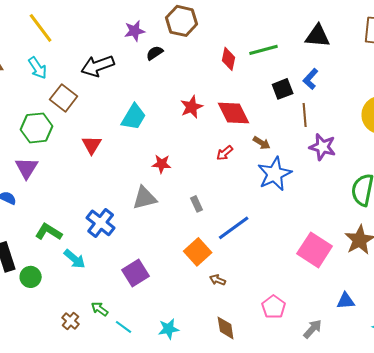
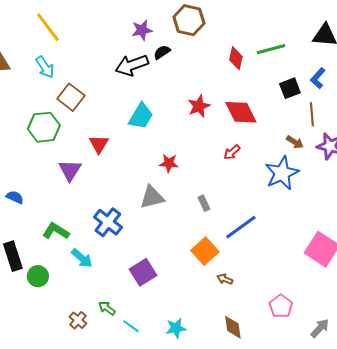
black arrow: (98, 66) -> (132, 65), moved
brown arrow: (262, 143) -> (295, 142), moved
purple triangle: (27, 168) -> (70, 170), moved

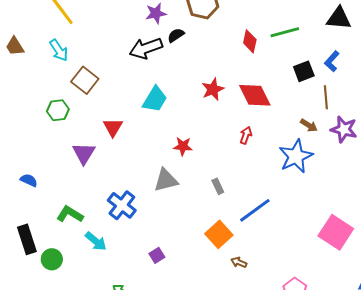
green hexagon: (44, 127) -> (58, 110), size x0.7
red arrow: (232, 152) -> (246, 135), turned 150
purple square: (143, 272) -> (157, 255), size x0.6

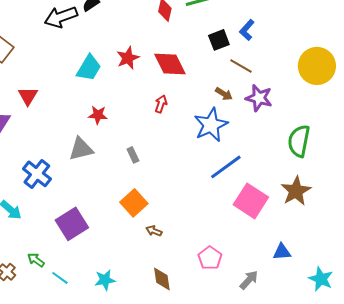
brown line: (326, 97) -> (241, 66), turned -55
cyan trapezoid: (155, 99) -> (89, 68), moved
blue line: (255, 210) -> (226, 167), moved
purple square: (157, 255) -> (72, 224), size x2.0

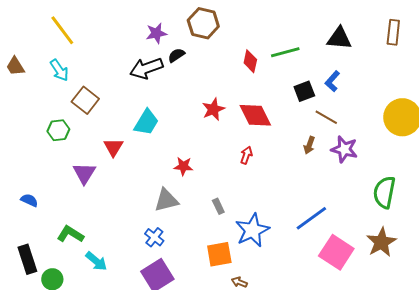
cyan trapezoid: (89, 68) -> (146, 122), moved
brown arrow: (224, 94) -> (309, 145), turned 78
blue star: (211, 125) -> (252, 230), moved
blue cross: (37, 174) -> (154, 237), moved, size x0.7
orange square: (134, 203) -> (219, 254), turned 32

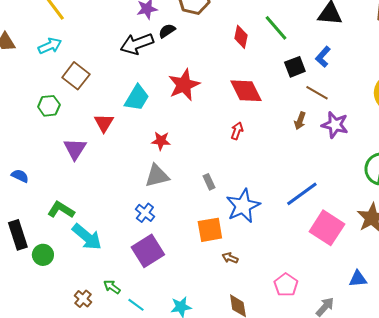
green line: (285, 52) -> (276, 28), turned 64
cyan arrow: (59, 70) -> (50, 46), turned -80
red star: (213, 109) -> (184, 85), moved, size x1.4
red star: (183, 166) -> (161, 141), moved
cyan arrow: (96, 261) -> (87, 237), size x1.4

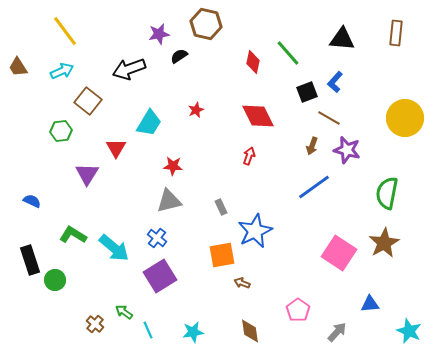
black arrow: (137, 44) -> (129, 69), moved
red star: (184, 85) -> (196, 110), size x0.5
blue line: (302, 194) -> (314, 187), moved
cyan arrow: (87, 237) -> (114, 248), moved
cyan line: (136, 305) -> (148, 330), turned 30

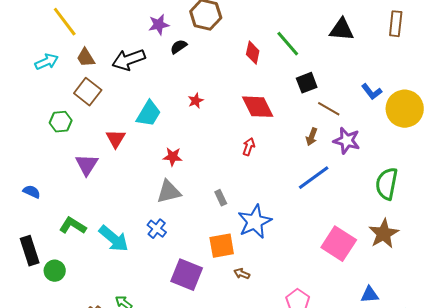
brown trapezoid: (18, 67) -> (86, 58), moved
cyan arrow: (62, 71) -> (47, 62), moved
blue L-shape: (335, 82) -> (372, 92), moved, turned -80
purple square: (160, 276) -> (187, 275), moved, turned -36

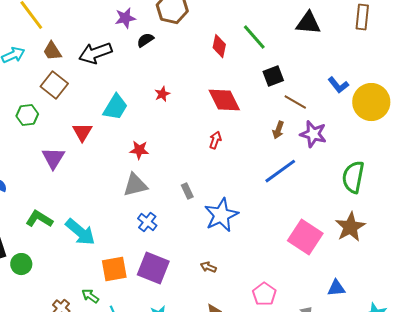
blue cross: (157, 229) -> (147, 222), moved
orange square: (222, 246) -> (114, 269), moved

